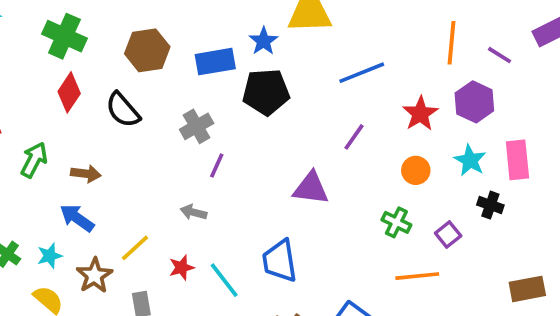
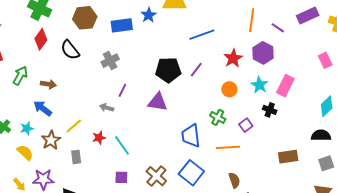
black pentagon: (266, 92) -> (168, 70), moved
pink rectangle: (517, 160) -> (285, 86), turned 30
purple line: (217, 166) -> (122, 90), moved
purple triangle: (311, 188) -> (158, 102), moved
blue trapezoid: (280, 261) -> (191, 136), moved

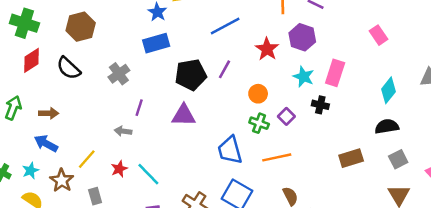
blue rectangle: (122, 25) -> (156, 43), moved
red diamond: (41, 39) -> (32, 60), turned 30
orange circle: (229, 89) -> (258, 94), moved
purple square: (246, 125) -> (286, 116), moved

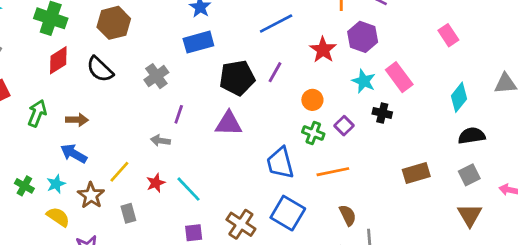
pink rectangle: (335, 73) -> (399, 77), turned -55
black semicircle: (387, 126) -> (472, 136), moved

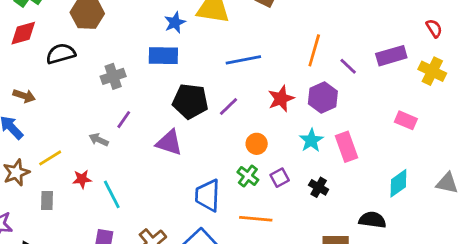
pink rectangle: (448, 35) -> (406, 120), turned -50
black semicircle: (100, 69) -> (61, 54), turned 104
black cross: (382, 113) -> (319, 187), moved
black semicircle: (472, 136) -> (372, 220), moved

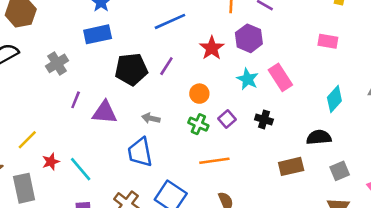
gray arrow: (99, 140) -> (151, 118), moved
purple triangle: (169, 143) -> (105, 112), moved
yellow line: (50, 158) -> (27, 140), moved
blue trapezoid: (208, 195) -> (140, 152), moved
gray rectangle: (47, 201) -> (24, 188), size x1.6

